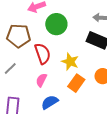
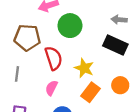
gray line: (10, 68) -> (17, 74), turned -40

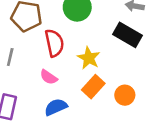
orange circle: (120, 85) -> (125, 95), moved
pink semicircle: (51, 88) -> (49, 77), turned -88

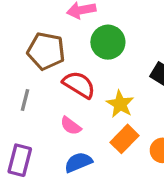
red semicircle: (54, 43) -> (79, 85), turned -48

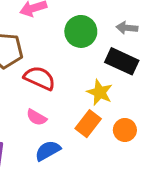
green circle: (108, 42) -> (81, 31), moved
yellow star: (120, 104) -> (100, 92), moved

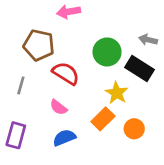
green circle: (81, 31) -> (107, 52), moved

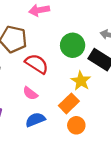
orange circle: (134, 129) -> (76, 125), moved

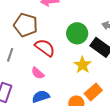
orange rectangle: (69, 103) -> (93, 92), moved

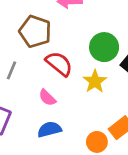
yellow star: (83, 65) -> (95, 81), moved

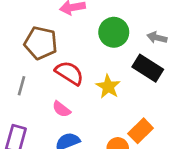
green circle: (104, 47) -> (114, 32), moved

